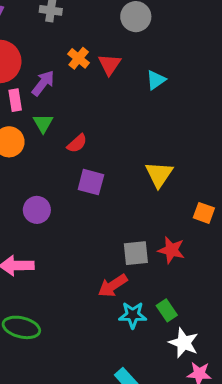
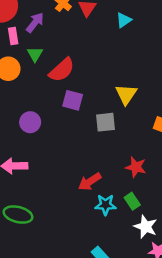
red semicircle: (77, 143) -> (62, 70), size x1.6
red star: (171, 250) -> (136, 167), moved
gray square: (136, 253) -> (105, 122), moved

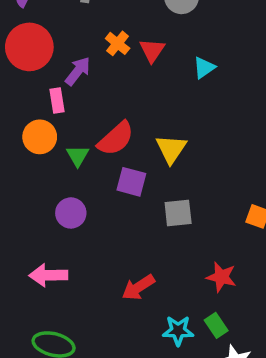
pink rectangle: (13, 36) -> (57, 101), moved
green triangle: (35, 54) -> (78, 156), moved
yellow triangle: (126, 94) -> (171, 149), moved
red arrow: (90, 182) -> (138, 287), moved

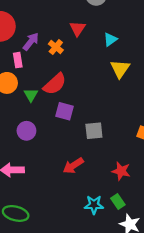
orange cross: (118, 43) -> (56, 47), moved
yellow triangle: (171, 149) -> (120, 69), moved
red arrow: (138, 287) -> (73, 166), moved

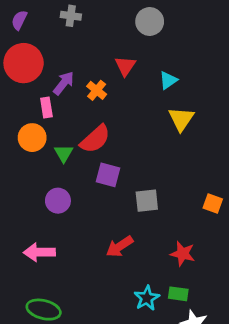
green rectangle: (118, 202) -> (178, 294), turned -48
cyan star: (94, 205) -> (147, 298), turned -30

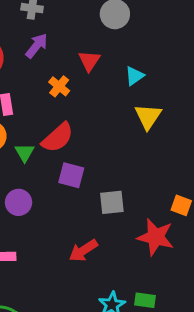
purple arrow: (64, 83) -> (37, 46), moved
red star: (183, 254) -> (156, 237), moved, size x1.4

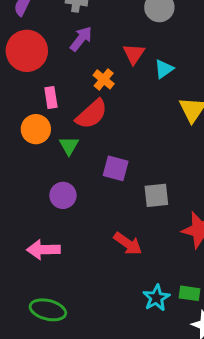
cyan triangle: (134, 76) -> (164, 69), moved
red semicircle: (58, 138) -> (92, 114), moved
red arrow: (83, 251) -> (128, 244), turned -112

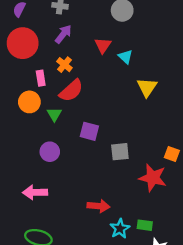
cyan triangle: (164, 69) -> (126, 57), turned -42
orange cross: (104, 79) -> (64, 65), moved
red arrow: (128, 244) -> (98, 206), moved, turned -30

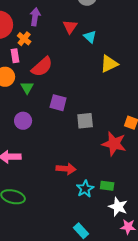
purple arrow: (63, 34) -> (35, 17), turned -30
orange cross: (64, 65) -> (24, 39), moved
yellow triangle: (147, 87) -> (109, 64), turned 30

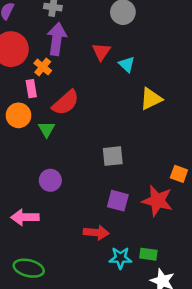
purple arrow: (35, 17) -> (57, 39), size x1.4
purple square: (58, 103) -> (118, 201), moved
purple circle: (23, 121) -> (50, 180), moved
gray square: (85, 121) -> (113, 156), moved
cyan star: (85, 189) -> (120, 258), turned 30

